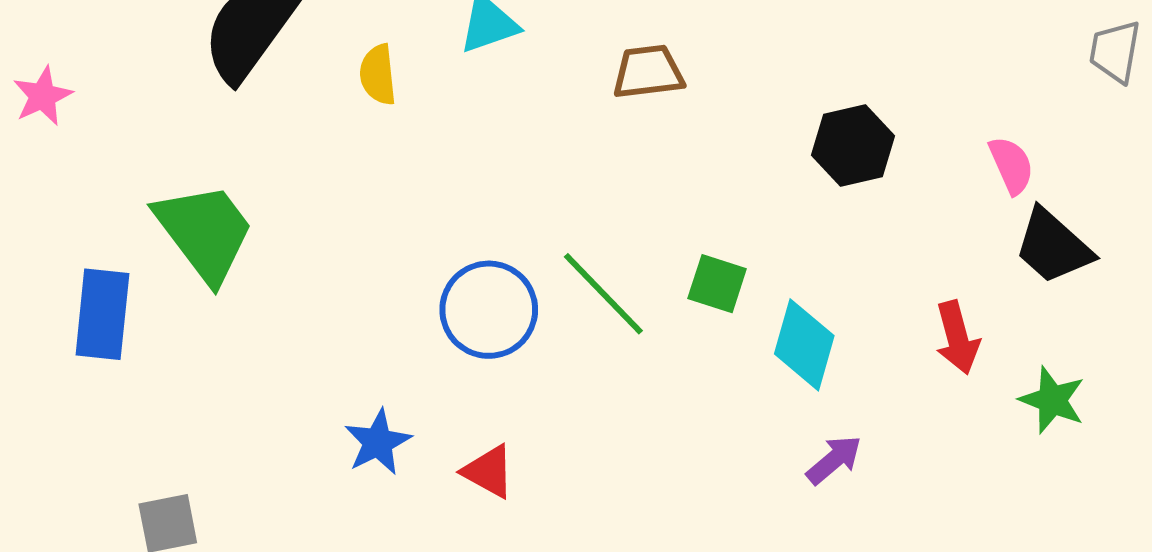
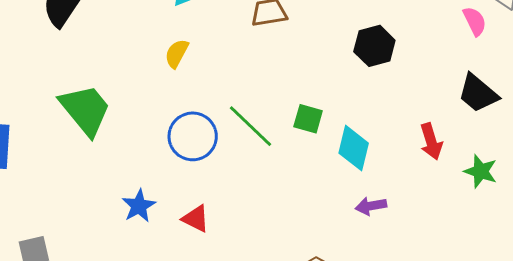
yellow semicircle: (378, 75) -> (177, 54), moved, turned 36
pink semicircle: (1011, 165) -> (475, 21), moved
green trapezoid: (205, 232) -> (85, 110), moved
purple arrow: (834, 460) -> (371, 206), turned -148

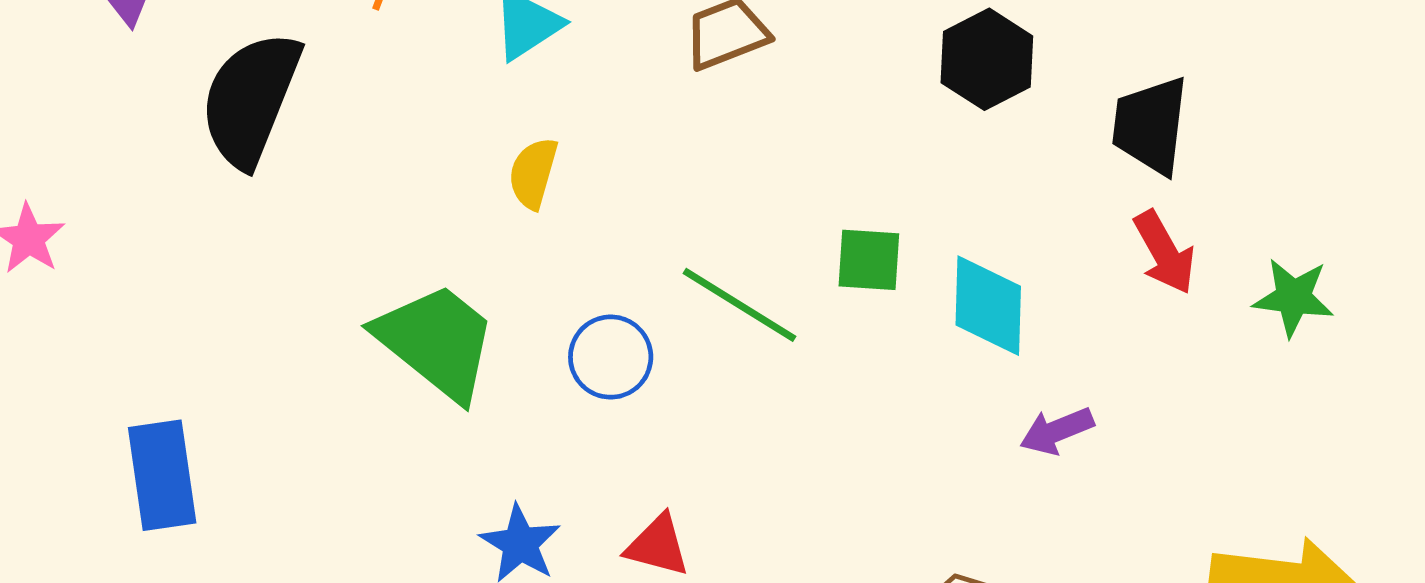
black trapezoid: (478, 93) -> (1150, 125), moved, turned 69
green trapezoid: (85, 110) -> (437, 341), moved
blue circle: (193, 136) -> (611, 357), size x0.7

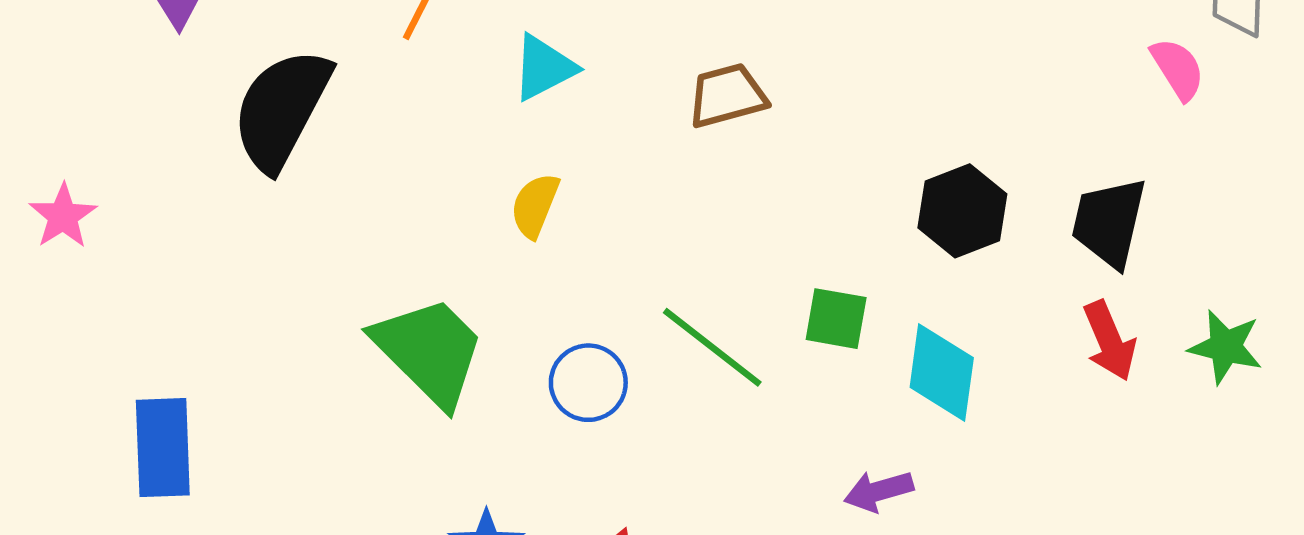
black hexagon: (987, 59) -> (962, 211), moved
green star: (1293, 297) -> (1226, 347), moved
purple arrow: (1057, 431) -> (879, 491), moved

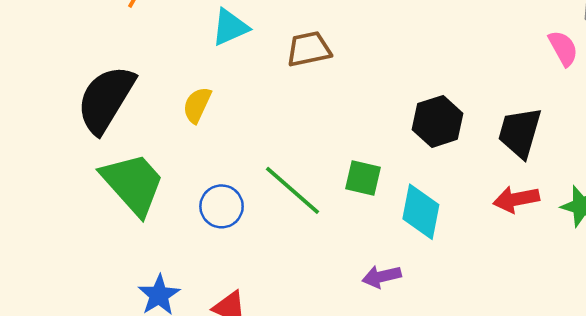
cyan triangle: (544, 68) -> (230, 27), moved
black semicircle: (282, 109) -> (106, 99), moved
red arrow: (1109, 341) -> (516, 199), turned 99

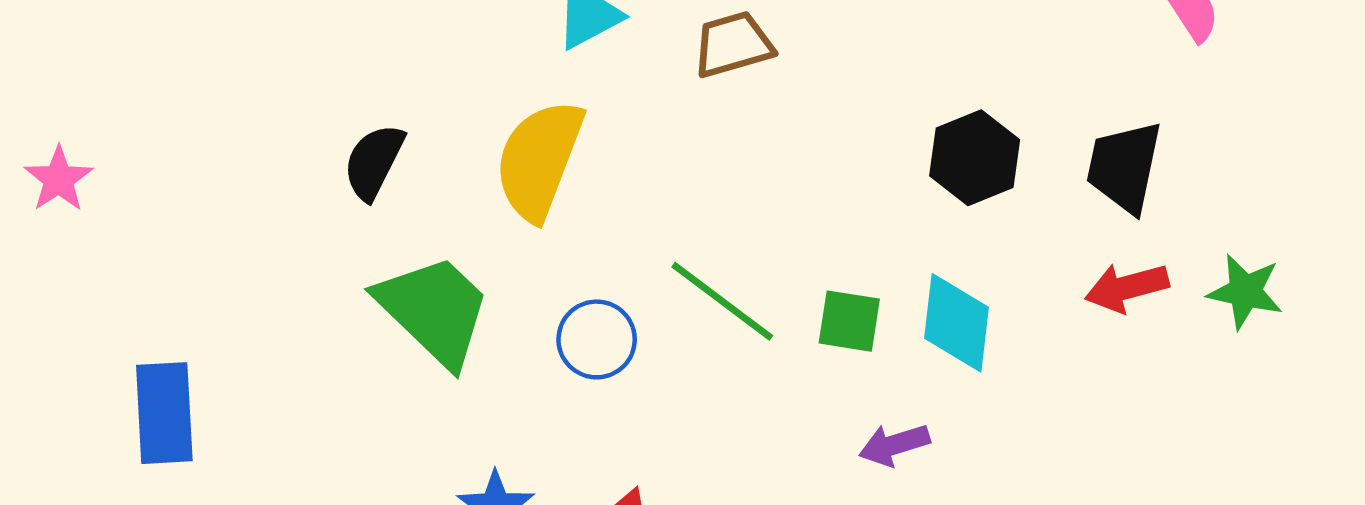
black semicircle: (106, 99) -> (374, 162), size x0.6
yellow semicircle: (197, 105) -> (539, 160), size x1.8
green square: (363, 178) -> (849, 321), moved

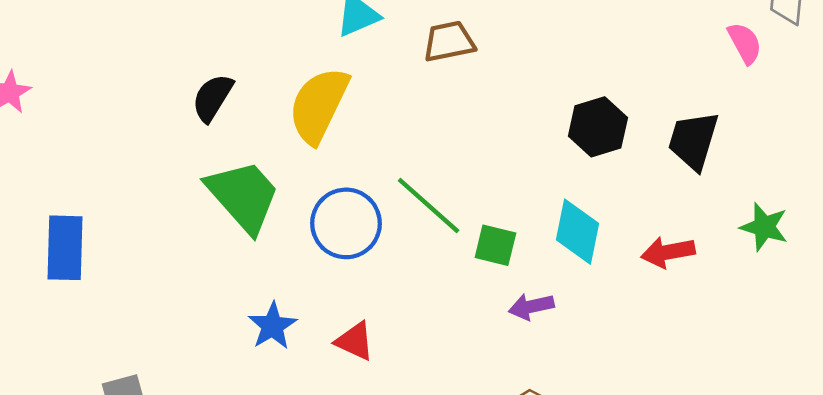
red arrow: (1127, 287) -> (668, 252), moved
green square: (849, 321) -> (495, 245), moved
blue circle: (597, 339) -> (346, 223), size x1.4

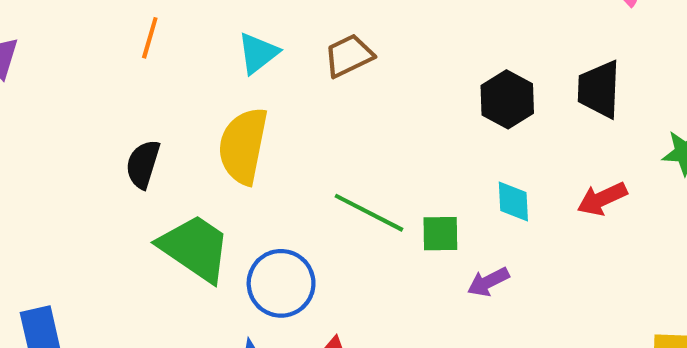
blue circle: (346, 223) -> (281, 283), moved
cyan diamond: (578, 232) -> (513, 201), size x0.7

